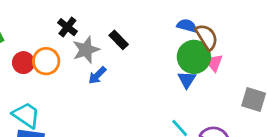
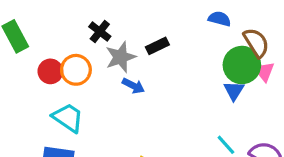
blue semicircle: (187, 26) -> (220, 19), moved
black rectangle: (119, 40) -> (157, 46), turned -72
blue arrow: (97, 75) -> (133, 86), turned -108
cyan trapezoid: (26, 115) -> (68, 118), moved

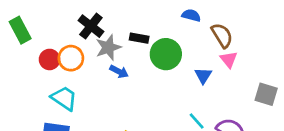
black cross: (100, 32) -> (91, 26), size x1.4
black rectangle: (157, 46) -> (139, 38), turned 36
green circle: (242, 65) -> (166, 54), moved

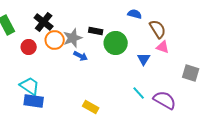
black cross: (91, 26) -> (44, 22), moved
orange circle: (71, 58) -> (55, 40), moved
pink triangle: (229, 59) -> (163, 47), turned -32
cyan trapezoid: (64, 98) -> (30, 86), moved

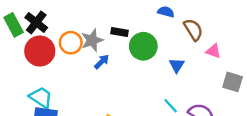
black cross: (44, 22) -> (36, 22), moved
red circle: (29, 47) -> (40, 51), size x1.6
pink triangle: (163, 47) -> (213, 51), moved
blue arrow: (81, 56) -> (102, 62), turned -72

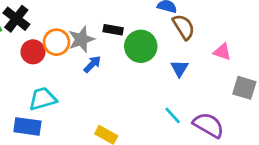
brown semicircle: (193, 30) -> (184, 27), moved
red circle: (40, 51) -> (33, 52), moved, size x0.7
cyan trapezoid: (41, 97) -> (43, 99), moved, turned -50

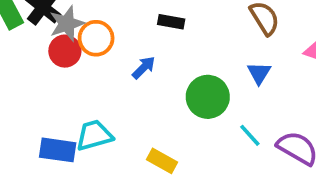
gray star: (81, 39) -> (67, 24), moved
green circle: (141, 46) -> (208, 97), moved
cyan trapezoid: (43, 99) -> (94, 135), moved

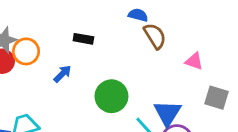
blue triangle: (259, 73) -> (167, 113), moved, size x1.5

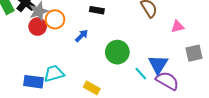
pink triangle: (194, 61) -> (178, 27), turned -32
gray square: (217, 98) -> (194, 53), turned -30

